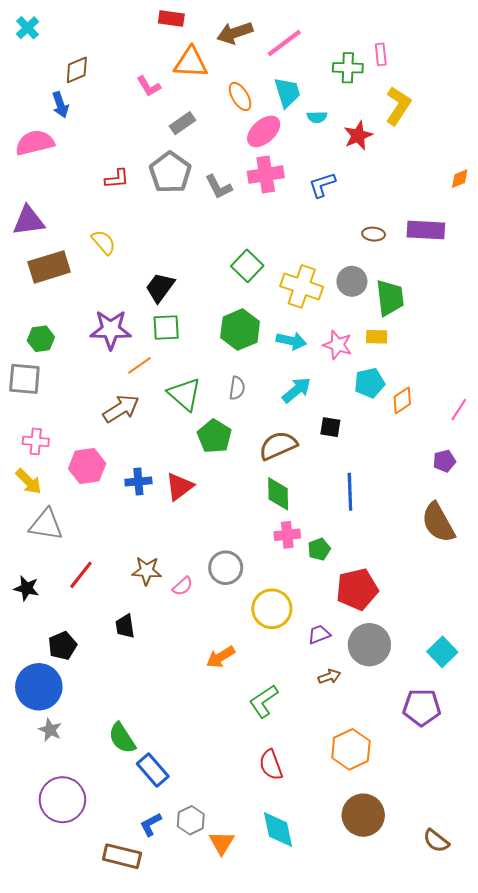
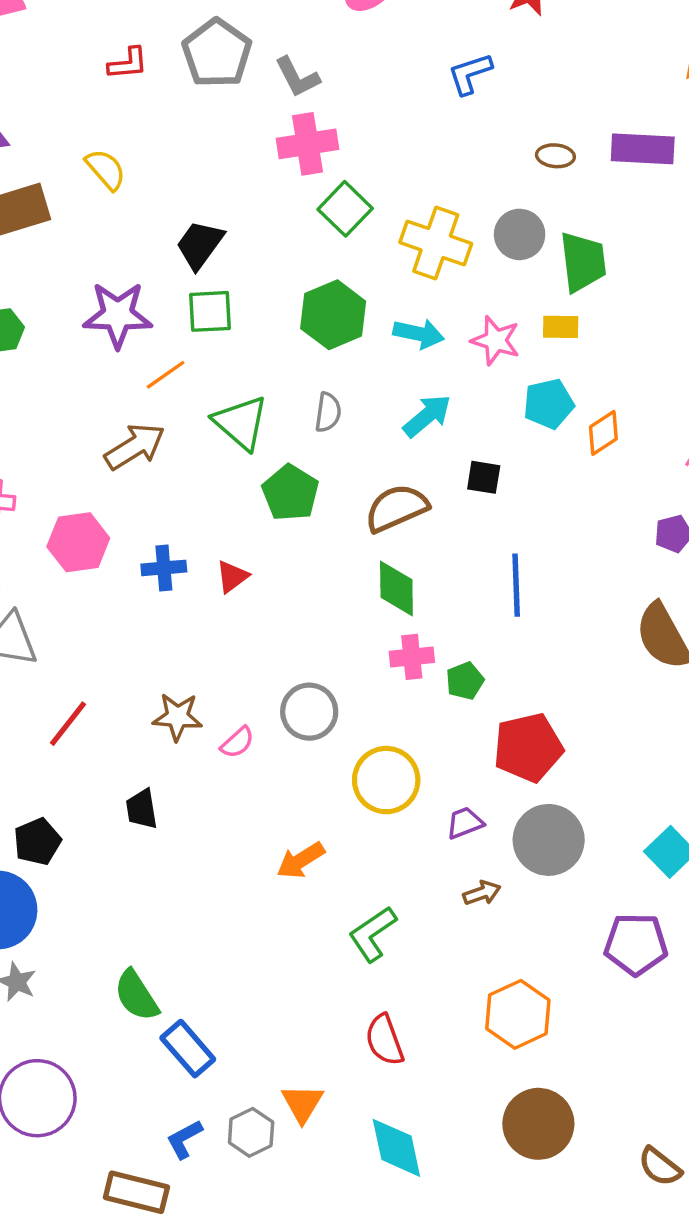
pink cross: (266, 175) -> (307, 144), moved
red triangle: (179, 487) -> (232, 577), size x0.7
orange triangle: (222, 843) -> (302, 1103), moved

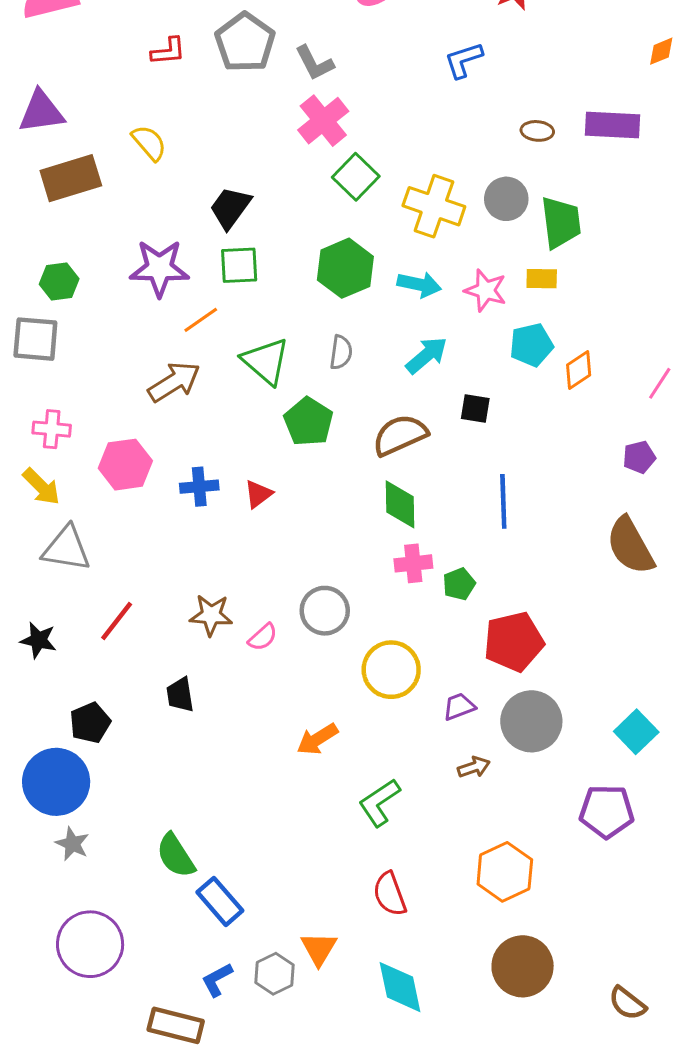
pink cross: (307, 144) -> (323, 121), turned -30

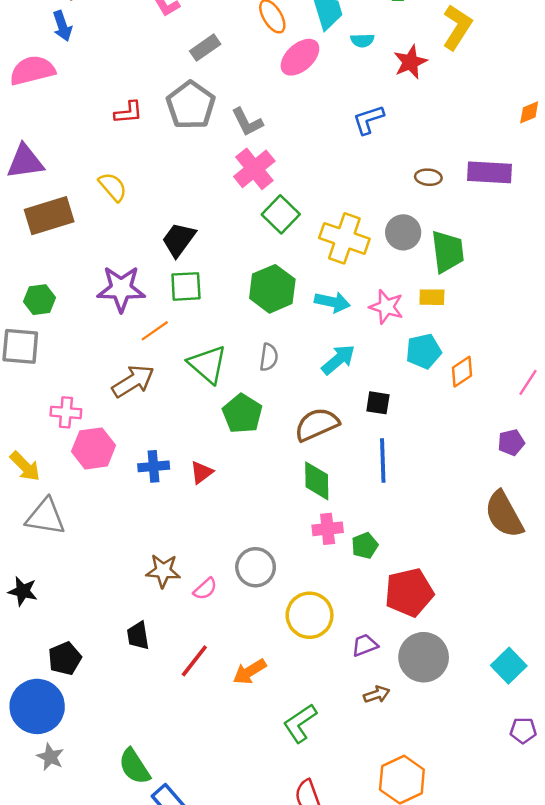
pink cross: (52, 429) -> (66, 412), moved
blue line: (503, 501) -> (383, 460), moved
red line: (117, 621) -> (194, 661), moved
purple pentagon: (607, 811) -> (523, 730), moved, size x0.6

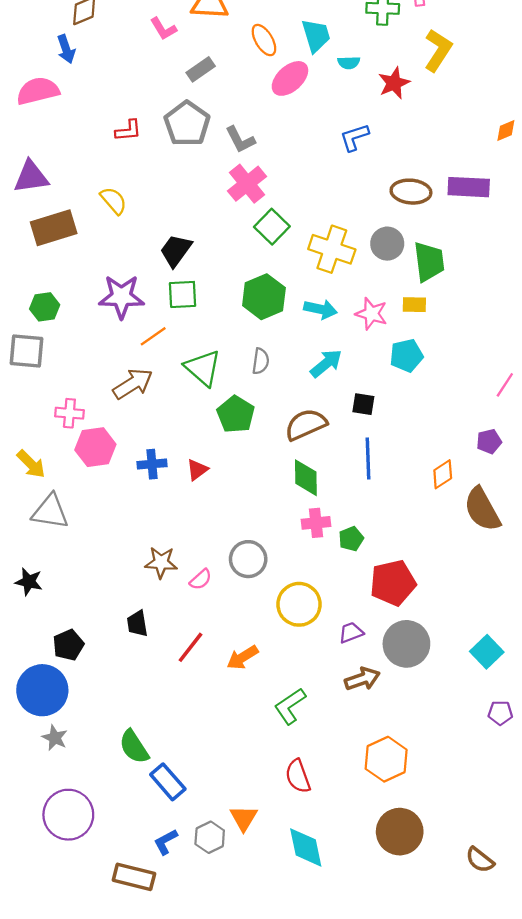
brown ellipse: (428, 177) -> (411, 192), size x1.6
orange diamond: (462, 372) -> (443, 474), moved
brown arrow: (377, 694) -> (362, 679), size x1.4

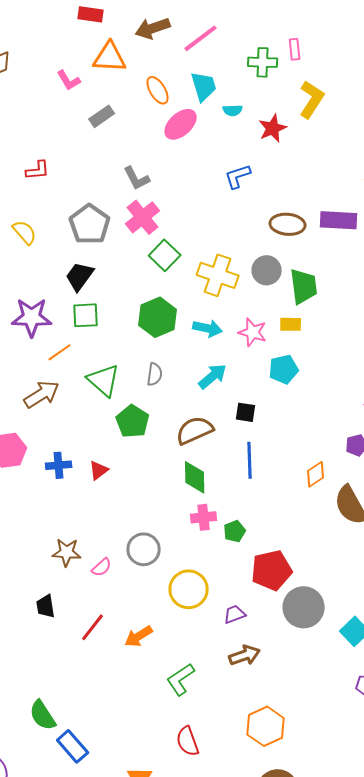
gray pentagon: (187, 124) -> (90, 224), moved
gray circle: (406, 644) -> (304, 607), moved

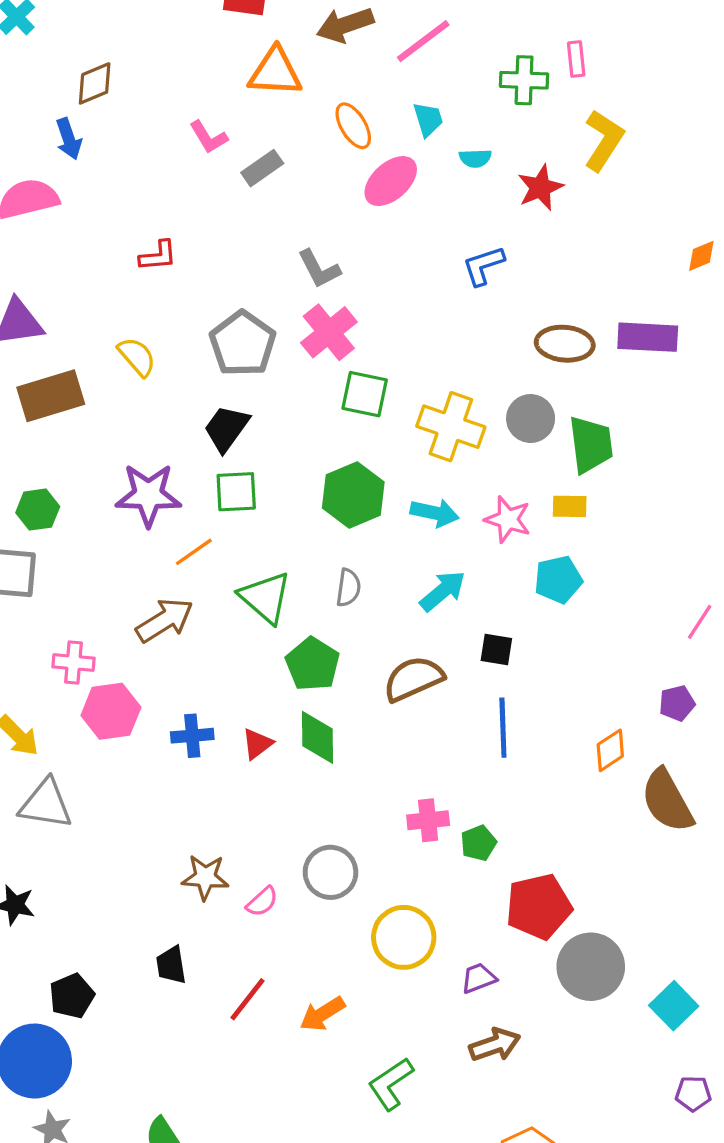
pink L-shape: (69, 80) -> (208, 137), moved
cyan trapezoid: (204, 86) -> (428, 119), size x0.7
green square: (165, 255) -> (365, 394), turned -32
green diamond: (195, 477) -> (317, 737), moved

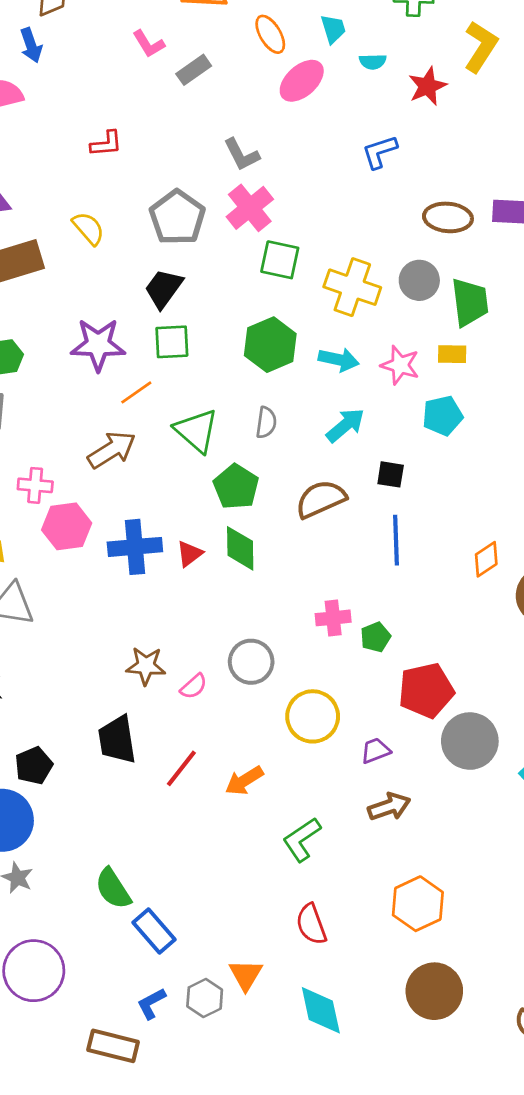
blue cross: (192, 736) -> (135, 547), size x1.5
black trapezoid: (171, 965) -> (117, 740), size x1.5

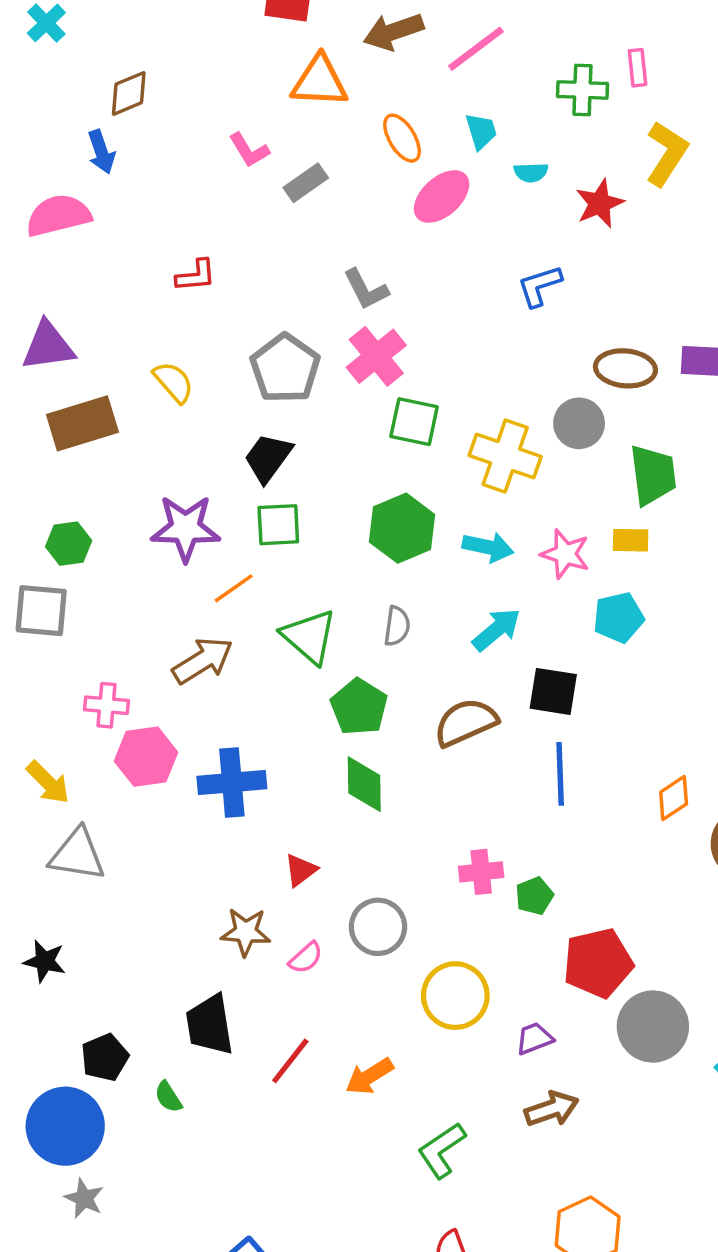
gray circle: (419, 280) -> (579, 423), moved
black square: (391, 474) -> (553, 691), size x1.4
red triangle: (190, 554) -> (301, 870), moved
green semicircle: (113, 889) -> (168, 1097), moved, size x0.6

